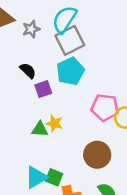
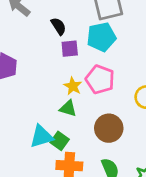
pink pentagon: (105, 108) -> (100, 79), moved
green triangle: (40, 129) -> (68, 108), moved

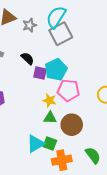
cyan pentagon: (101, 37) -> (56, 70), moved
purple square: (70, 49) -> (40, 73), turned 32
brown circle: (109, 128) -> (72, 125), moved

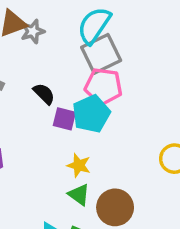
gray star: (30, 25) -> (33, 31), moved
pink pentagon: (68, 90) -> (103, 86), moved
green triangle: (50, 118) -> (79, 195), turned 32

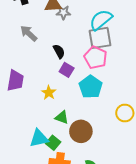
cyan pentagon: (91, 114) -> (91, 87), moved, turned -30
yellow star: (79, 165) -> (49, 93), moved
green triangle: (79, 195) -> (62, 117), turned -32

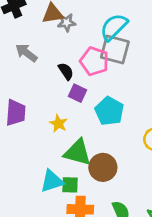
gray square: (100, 38) -> (115, 50), turned 30
pink pentagon: (96, 58) -> (94, 61), moved
green triangle: (62, 117) -> (78, 152), size x1.6
green square: (53, 143) -> (70, 185), turned -32

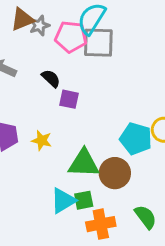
pink pentagon: (94, 61) -> (71, 37), moved
cyan pentagon: (109, 111) -> (136, 139), moved
yellow star: (58, 123) -> (42, 140), moved

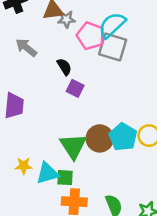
yellow star: (42, 140) -> (24, 166), moved, turned -30
green triangle: (84, 163) -> (73, 146), turned 40
brown circle: (115, 173) -> (100, 138), moved

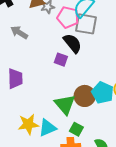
black semicircle: (64, 67) -> (72, 43), moved, size x1.5
yellow star: (24, 166) -> (28, 124), size x1.5
green square: (65, 178) -> (76, 129), moved, turned 32

